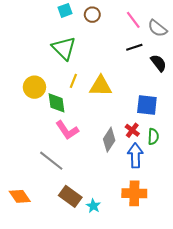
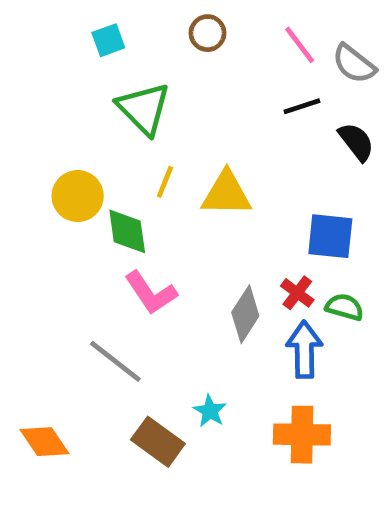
cyan square: (65, 10) -> (108, 40), moved
green semicircle: (153, 137) -> (344, 307), turned -77
cyan star: (93, 206) -> (210, 411), moved

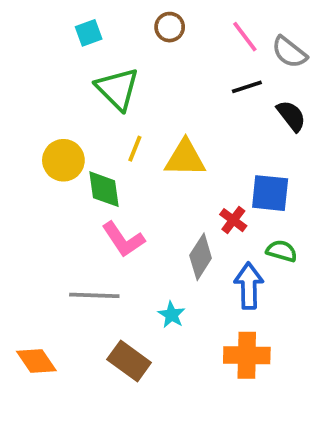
red cross: (297, 293) -> (233, 220), moved
gray line: (115, 361) -> (94, 295), turned -36
cyan star: (210, 411) -> (172, 315), moved

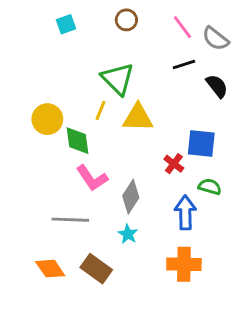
green triangle: (117, 89) -> (118, 79), moved
gray diamond: (201, 257) -> (131, 197), moved
orange diamond: (36, 361) -> (50, 269), moved

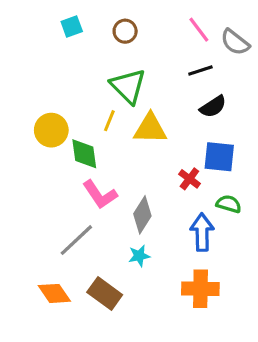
brown circle: (126, 20) -> (125, 31), moved
black semicircle: (217, 86) -> (213, 107), moved, turned 95
gray line: (70, 220) -> (76, 240), turned -45
cyan star: (128, 234) -> (139, 256), turned 30

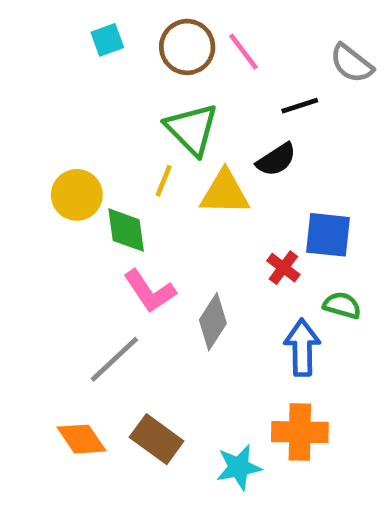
pink line: (199, 30) -> (243, 52), moved
brown circle: (125, 31) -> (187, 47), size x1.5
black semicircle: (213, 107) -> (276, 160), moved
cyan star: (139, 256) -> (239, 467), moved, size x1.4

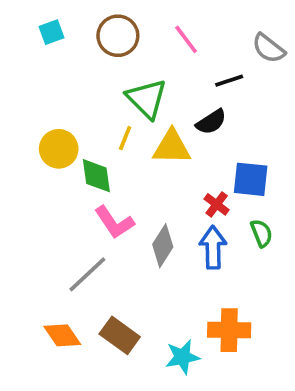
cyan square: (107, 40) -> (52, 32), moved
brown circle: (187, 47) -> (118, 36), moved
green semicircle: (342, 305) -> (261, 233), turned 52
blue arrow: (302, 347) -> (213, 247), moved

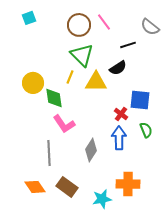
brown circle: (118, 36) -> (79, 25), moved
gray diamond: (163, 246) -> (91, 150), moved
gray line: (87, 274) -> (49, 153), turned -50

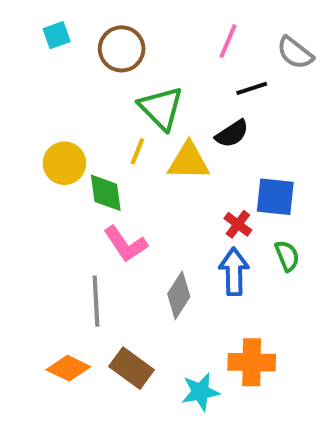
pink line: (104, 22) -> (228, 41), moved, turned 60
brown circle: (79, 25) -> (122, 49), moved
orange diamond: (35, 187) -> (68, 368), turned -30

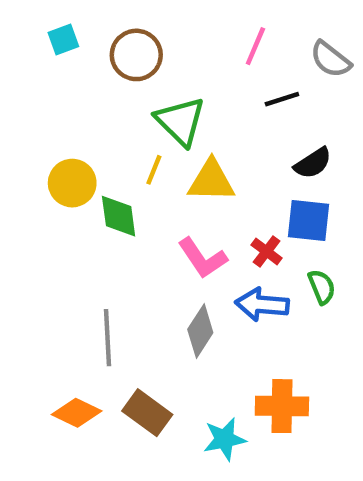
black semicircle: (232, 134) -> (313, 163), moved
pink L-shape: (126, 244) -> (202, 258), moved
blue arrow: (234, 272) -> (262, 304), turned -84

